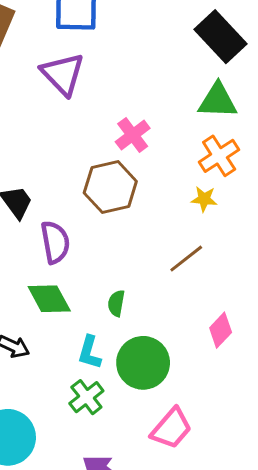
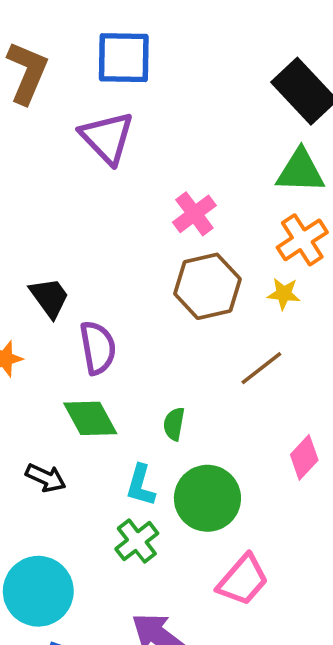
brown hexagon: (110, 187) -> (207, 286), moved

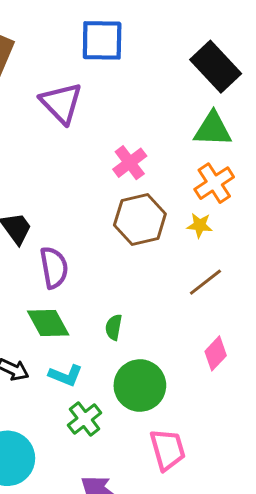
blue square: (124, 58) -> (102, 40), moved
brown line: (261, 368) -> (205, 282), moved
cyan L-shape: (141, 485) -> (66, 375), moved, turned -84
pink trapezoid: (243, 580) -> (168, 450), turned -57

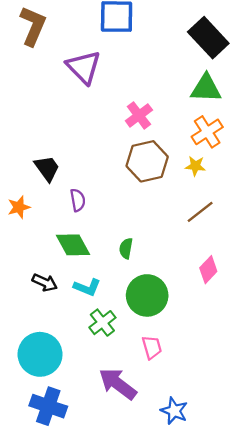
purple semicircle: (54, 268) -> (78, 200), size x0.7
pink trapezoid: (168, 450) -> (152, 347), moved, size x0.7

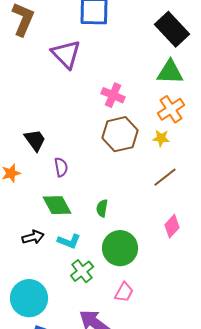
pink cross: (139, 115) -> (113, 95), turned -30
black arrow: (45, 283) -> (33, 237), turned -40
pink trapezoid: (152, 347) -> (124, 292), turned 45

